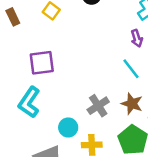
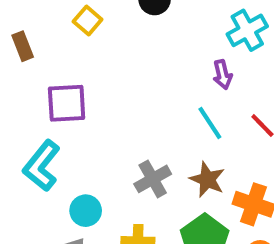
brown rectangle: (13, 17) -> (23, 46), moved
cyan circle: (68, 127) -> (86, 211), moved

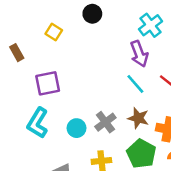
purple arrow: (223, 75) -> (139, 54), size x1.5
cyan circle: (86, 211) -> (77, 128), moved

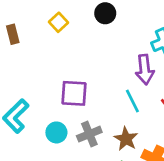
purple square: (48, 83) -> (74, 93), moved

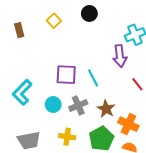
cyan line: (132, 101) -> (93, 78), moved

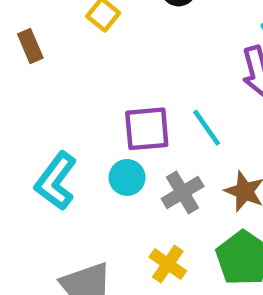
cyan circle: (53, 105) -> (127, 177), moved
yellow cross: (67, 137) -> (168, 264), turned 35

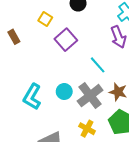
purple square: (147, 129) -> (66, 40), moved, turned -30
gray cross: (183, 193) -> (90, 96), size x1.4

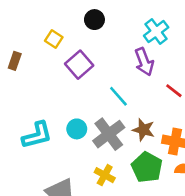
brown rectangle: (14, 37) -> (15, 61), turned 48
cyan L-shape: (32, 97) -> (37, 135), turned -135

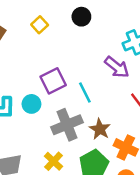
purple arrow: (144, 62) -> (117, 67), turned -45
purple square: (79, 65) -> (53, 81), moved
cyan circle: (77, 129) -> (31, 104), moved

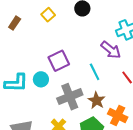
cyan line: (85, 93) -> (95, 72), moved

